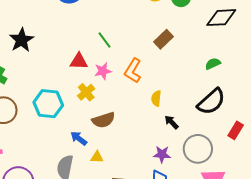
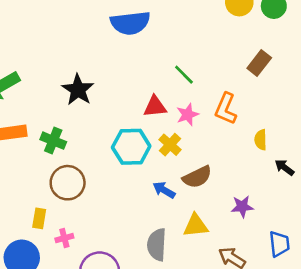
cyan hexagon: (48, 104) -> (131, 147), moved
blue arrow: (79, 138) -> (164, 190), moved
purple star: (162, 154) -> (242, 207), moved
yellow triangle: (97, 157) -> (196, 226), size x1.5

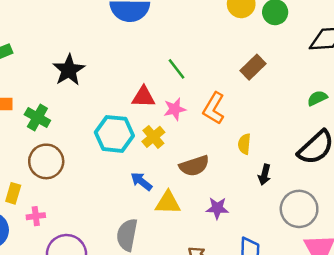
black arrow: (284, 167) -> (265, 175), turned -120
brown semicircle: (197, 177) -> (194, 166), moved
yellow triangle: (196, 226) -> (168, 203), moved

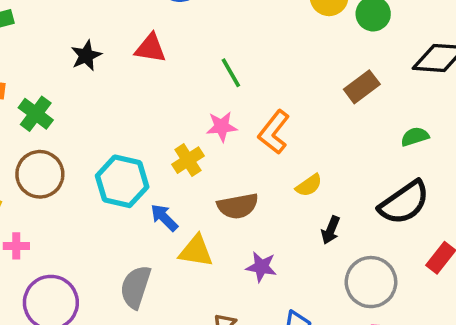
brown rectangle: (253, 67) -> (362, 87), moved
black star: (69, 70) -> (86, 56), size x0.7
red triangle: (143, 97) -> (150, 48), moved
cyan hexagon: (114, 134) -> (122, 181), moved
yellow semicircle: (244, 144) -> (309, 185), turned -138

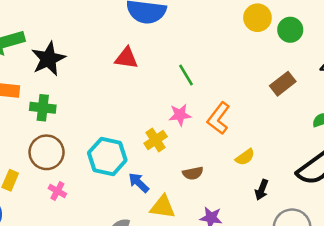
black star: (86, 56) -> (48, 59), moved, size x1.5
green cross: (36, 114) -> (43, 108), turned -30
brown semicircle: (238, 206) -> (193, 173), size x0.7
pink cross: (16, 246) -> (57, 191), moved, turned 30

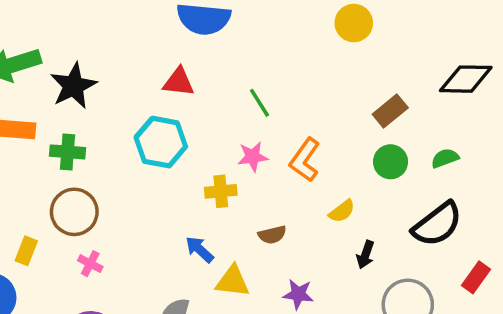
green circle: (290, 30) -> (391, 162), moved
yellow cross: (156, 140) -> (221, 191), turned 30
cyan hexagon: (107, 156) -> (161, 142), moved

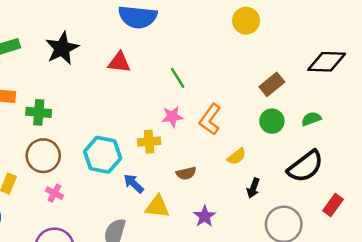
black star: (73, 86) -> (62, 48), moved
cyan hexagon: (161, 142) -> (103, 155), moved
purple star: (298, 294) -> (205, 216), turned 30

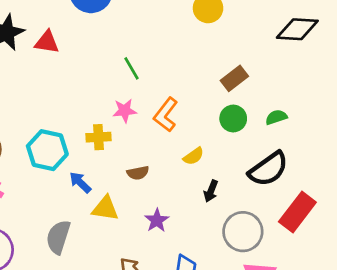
red triangle: (119, 62) -> (47, 42), moved
black diamond: (327, 62) -> (297, 29), moved
red rectangle: (333, 205) -> (297, 212), size x1.6

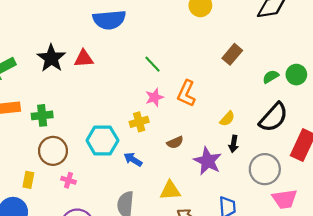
green circle: (233, 119) -> (296, 75), moved
yellow semicircle: (194, 156) -> (227, 119), moved
yellow triangle: (105, 208) -> (170, 190), moved
purple star: (157, 220) -> (208, 161), moved, size x1.5

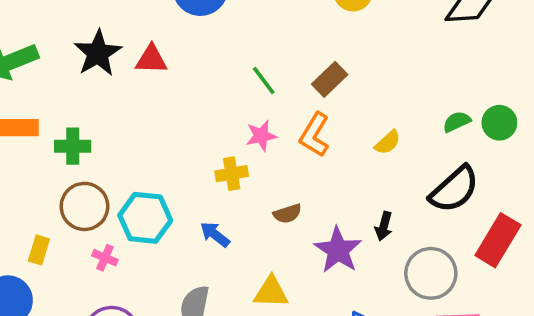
brown rectangle: (232, 54) -> (330, 79), moved
yellow semicircle: (227, 119) -> (388, 142), moved
cyan hexagon: (102, 140) -> (145, 218), moved

